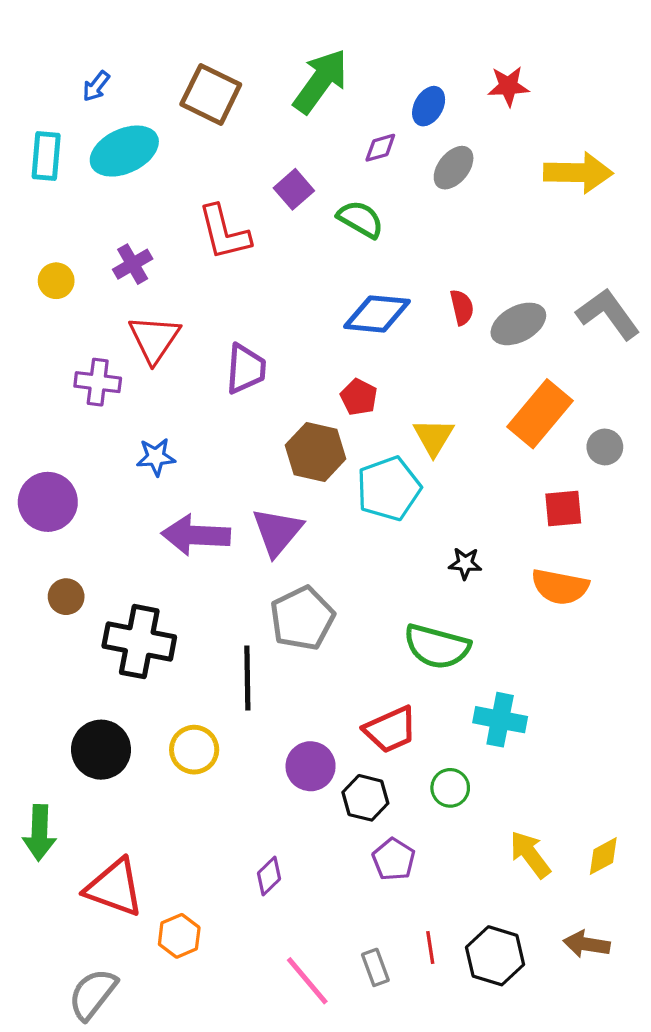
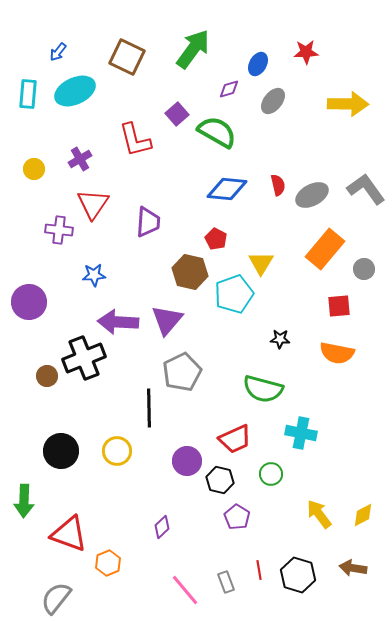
green semicircle: (360, 219) -> (217, 132), size x1.4
brown circle: (66, 597) -> (47, 376), moved
black cross: (139, 642) -> (84, 358), moved, turned -33

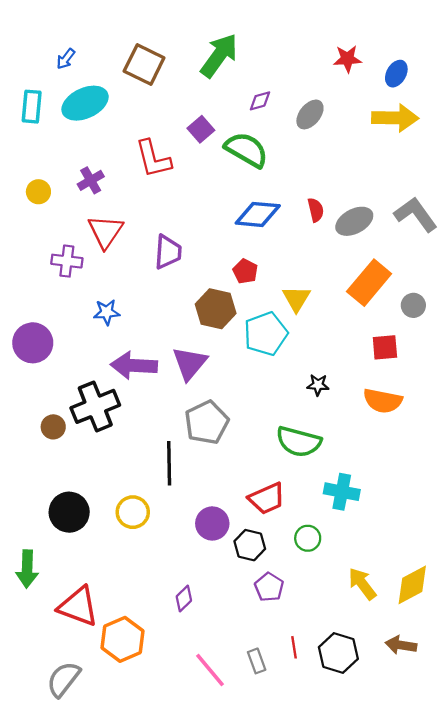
blue ellipse: (258, 64) -> (396, 74), moved
yellow diamond: (363, 515) -> (412, 585), size x1.5
orange hexagon: (108, 563) -> (123, 639), size x1.5

